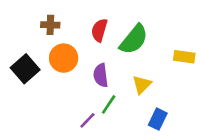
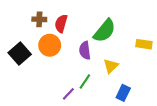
red semicircle: (99, 30) -> (61, 23), moved
purple semicircle: (101, 75) -> (85, 50), moved

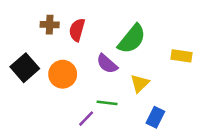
orange circle: (50, 45) -> (63, 74), moved
purple semicircle: (85, 50) -> (107, 64), turned -42
green line: (85, 81) -> (107, 103), turned 63

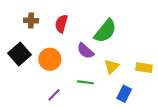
brown cross: (50, 25) -> (31, 21), moved
yellow rectangle: (181, 56) -> (144, 68), moved
purple line: (86, 119) -> (54, 95), moved

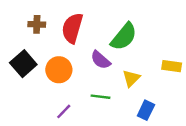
red semicircle: (61, 24) -> (72, 28), size x1.4
yellow rectangle: (144, 68) -> (172, 66), moved

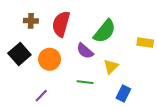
yellow rectangle: (172, 66) -> (145, 43), moved
purple line: (64, 111) -> (41, 96), moved

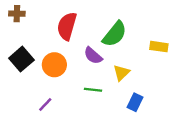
brown cross: (31, 21) -> (17, 14), moved

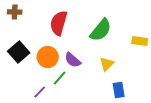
purple semicircle: (93, 56) -> (73, 60), moved
green line: (93, 90) -> (60, 78), moved, turned -56
blue rectangle: (135, 102) -> (119, 90), turned -35

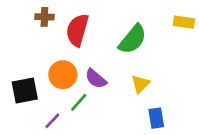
brown cross: (15, 12) -> (44, 17), moved
yellow rectangle: (140, 41) -> (184, 22), moved
black square: (19, 52) -> (25, 91), moved, turned 30

